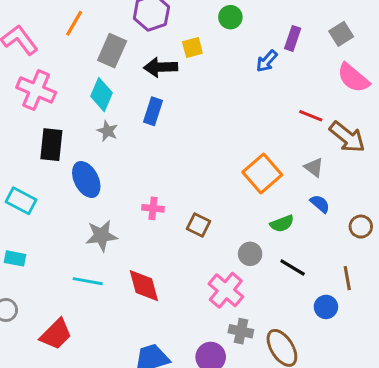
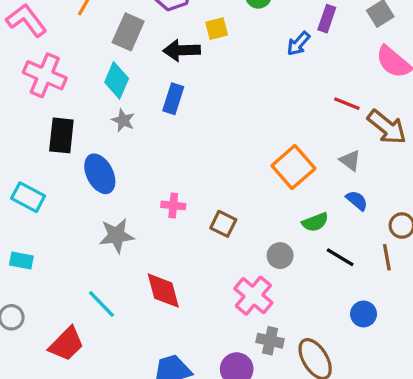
black line: (293, 267) -> (340, 257), moved
brown line: (347, 278) -> (387, 257), moved
cyan line: (88, 281) -> (101, 304), moved, turned 36

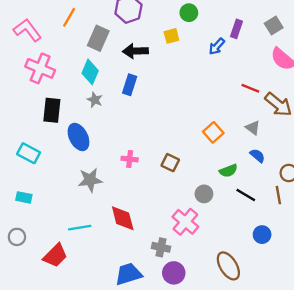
yellow square: (217, 29) -> (171, 36), moved
orange square: (293, 167) -> (213, 132), size x0.7
brown square: (223, 224) -> (170, 163), moved
cyan line: (101, 304) -> (80, 228), turned -55
gray cross: (270, 341) -> (161, 247), moved

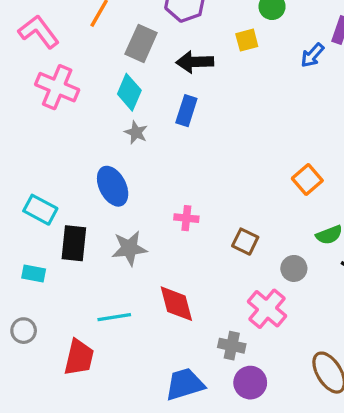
black rectangle: (52, 110) -> (74, 243), moved
brown square: (170, 163) -> (245, 242), moved
red trapezoid: (55, 255) -> (79, 357), turned -32

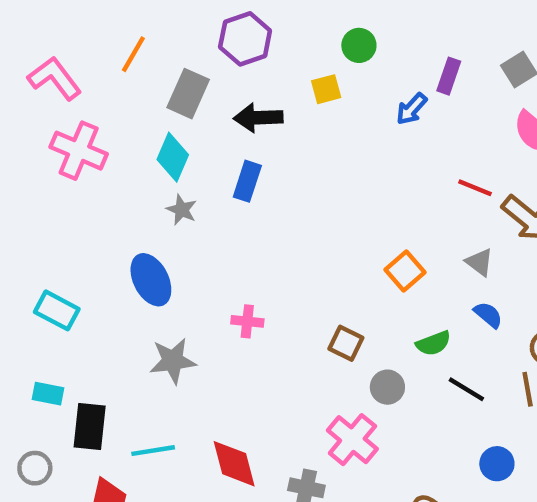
brown square: (245, 242) -> (346, 343), moved
black rectangle: (74, 243) -> (90, 426), moved
red diamond: (176, 304) -> (234, 464), moved

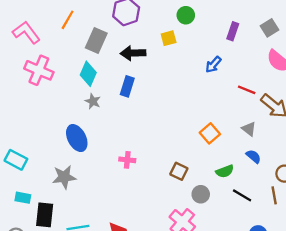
blue arrow: (412, 109) -> (213, 65), moved
cyan rectangle: (57, 310) -> (16, 160), moved
gray star: (173, 361) -> (64, 177), moved

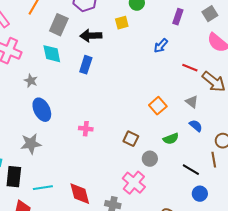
cyan diamond: (88, 74) -> (52, 54), turned -35
gray star: (93, 101) -> (31, 81), moved
black line: (242, 195) -> (191, 170), moved

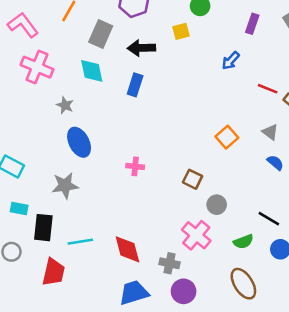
green semicircle: (171, 139) -> (243, 242), moved

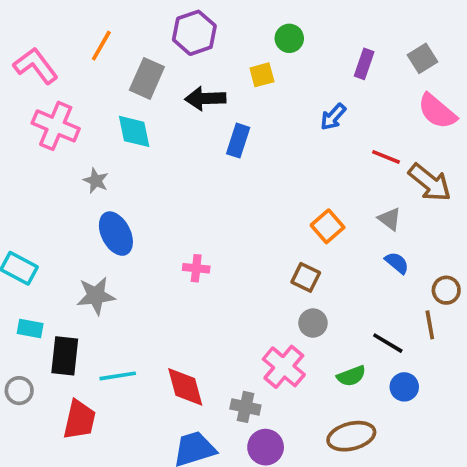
blue rectangle: (135, 85) -> (238, 141), moved
brown square: (192, 179) -> (306, 277), moved
brown ellipse: (243, 284) -> (351, 436), turned -72

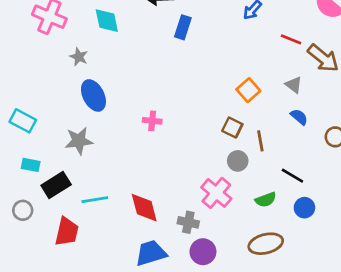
brown line: (430, 325) -> (260, 141), moved
black rectangle: (65, 356) -> (56, 185), turned 52

